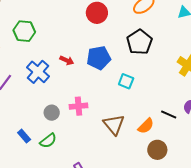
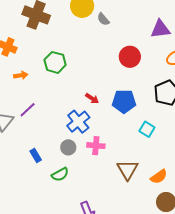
blue cross: (38, 72) -> (78, 122), moved
blue rectangle: (24, 136) -> (36, 156), moved

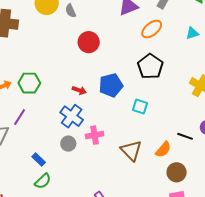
gray semicircle: (103, 19) -> (71, 11), turned 32
red circle: (130, 57) -> (89, 42), moved
green hexagon: (55, 62) -> (29, 83), moved
green semicircle: (60, 174) -> (43, 181), moved

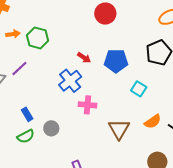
gray circle: (68, 144) -> (51, 128), moved
orange semicircle: (163, 149) -> (153, 121), moved

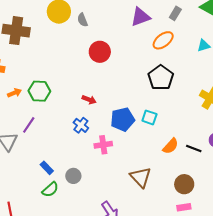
blue pentagon: (116, 61) -> (123, 119), moved
blue cross: (70, 81) -> (81, 125), size x0.7
brown triangle: (119, 129) -> (141, 177), moved

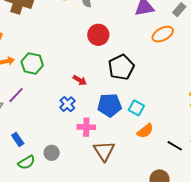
black pentagon: (161, 78) -> (121, 67), moved
orange semicircle: (171, 146) -> (145, 131), moved
blue rectangle: (47, 168) -> (18, 139), moved
brown triangle: (141, 177) -> (104, 151), moved

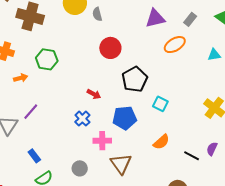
green hexagon: (32, 63) -> (47, 59), moved
cyan square: (136, 108) -> (160, 104), moved
gray circle: (52, 153) -> (80, 168), moved

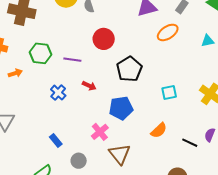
cyan square: (160, 104) -> (169, 92), moved, turned -35
purple line: (31, 112) -> (72, 60), moved, turned 60
blue cross: (82, 119) -> (58, 93), moved
pink cross: (102, 141) -> (100, 132), turned -36
blue rectangle: (34, 156) -> (56, 140), moved

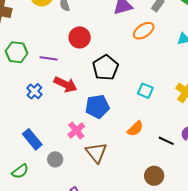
red arrow: (89, 86) -> (65, 84), size x1.6
cyan square: (169, 92) -> (145, 91), turned 35
blue rectangle: (56, 140) -> (32, 139), size x1.5

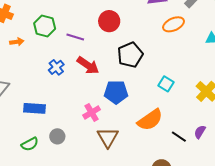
orange semicircle: (135, 129) -> (150, 120), size x1.5
blue rectangle: (32, 139) -> (34, 108), moved, turned -55
gray circle: (55, 159) -> (57, 136), moved

